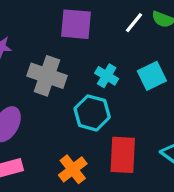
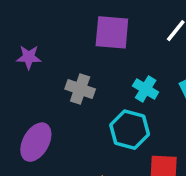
gray cross: (47, 76) -> (80, 89), size x0.7

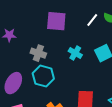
cyan hexagon: (130, 130) -> (43, 76), moved

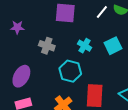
cyan hexagon: (43, 76) -> (70, 71), moved

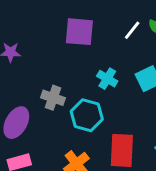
gray cross: (47, 46) -> (53, 98), moved

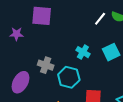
purple square: (79, 32) -> (42, 16), moved

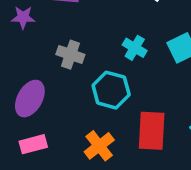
gray cross: (46, 65) -> (70, 55), moved

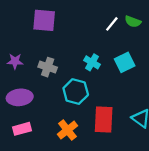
purple star: (23, 17) -> (15, 61), moved
purple ellipse: (30, 99) -> (20, 97), turned 55

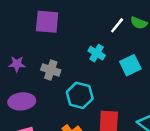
cyan cross: (92, 62) -> (97, 53), moved

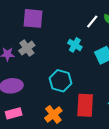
gray cross: (51, 70) -> (27, 48), moved, turned 35

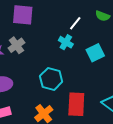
white line: (92, 21) -> (75, 23), moved

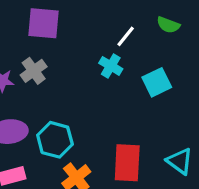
cyan hexagon: (51, 79) -> (55, 140), moved

